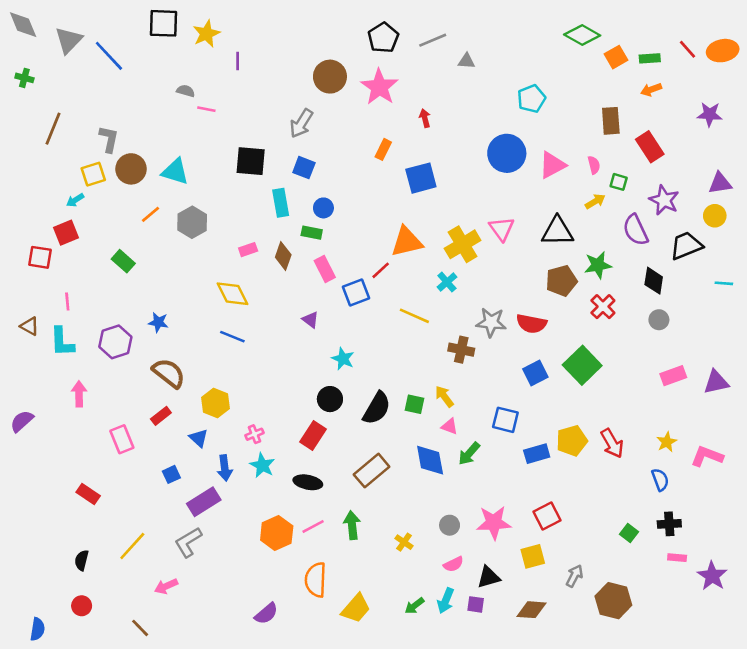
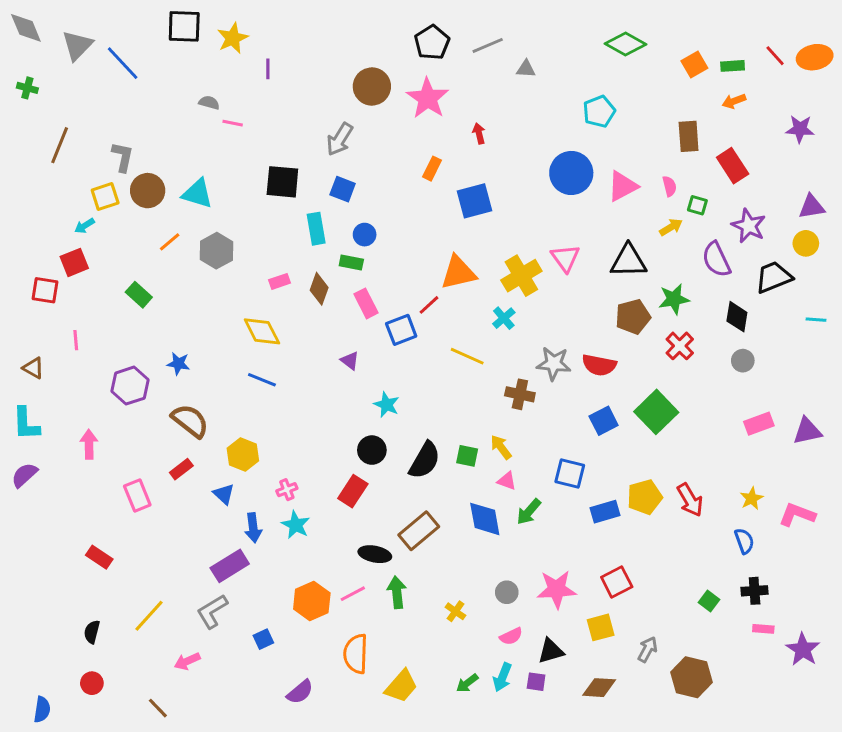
green diamond: (582, 35) -> (626, 44), moved
cyan L-shape: (62, 342) -> (26, 424), moved
blue square: (171, 474) -> (263, 639), moved
black ellipse: (308, 482) -> (375, 554), moved

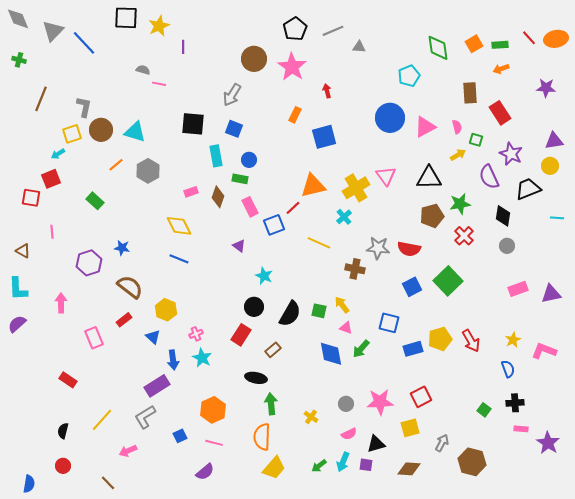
green diamond: (626, 44) -> (438, 48), moved, turned 52
brown rectangle: (419, 531) -> (273, 350), moved, size x0.6
pink line: (353, 594) -> (214, 443), moved, turned 42
orange semicircle: (356, 654) -> (262, 437), moved

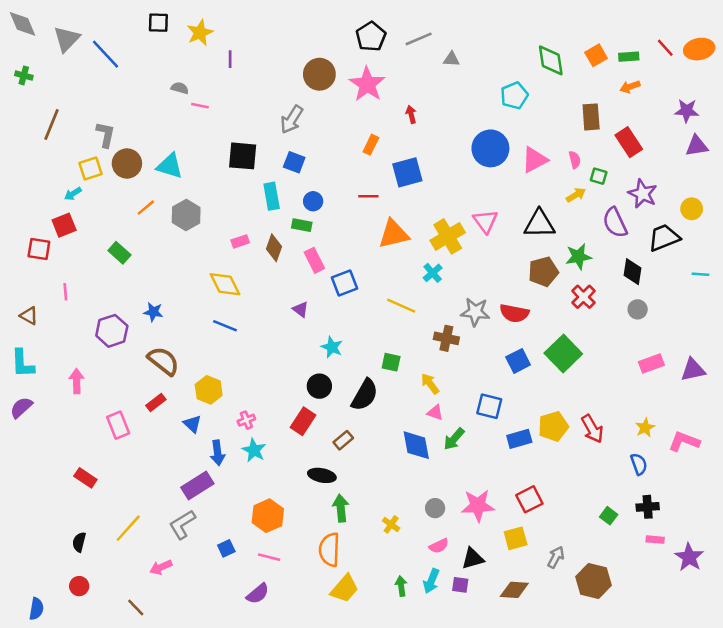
black square: (126, 18) -> (158, 23), size x0.7
purple triangle: (554, 141) -> (697, 146), moved
red line: (293, 208) -> (368, 196), moved, turned 42
green square: (319, 311) -> (391, 362), moved
green arrow: (319, 466) -> (401, 586), turned 119

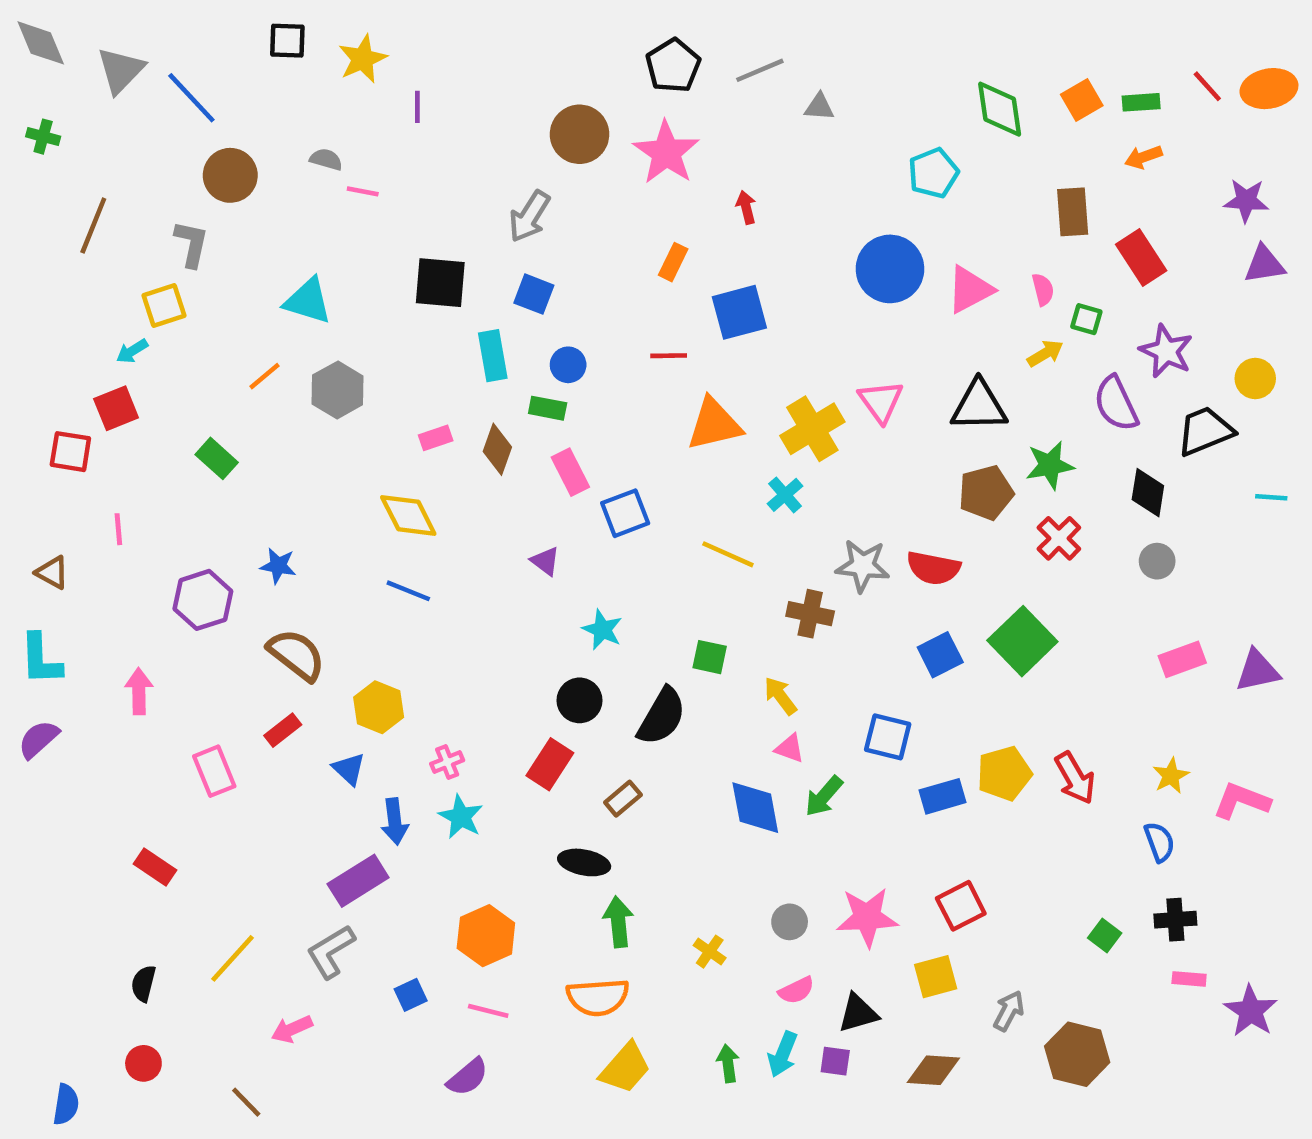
brown circle: (127, 164) -> (230, 175), moved
orange semicircle: (329, 550) -> (598, 997), turned -96

